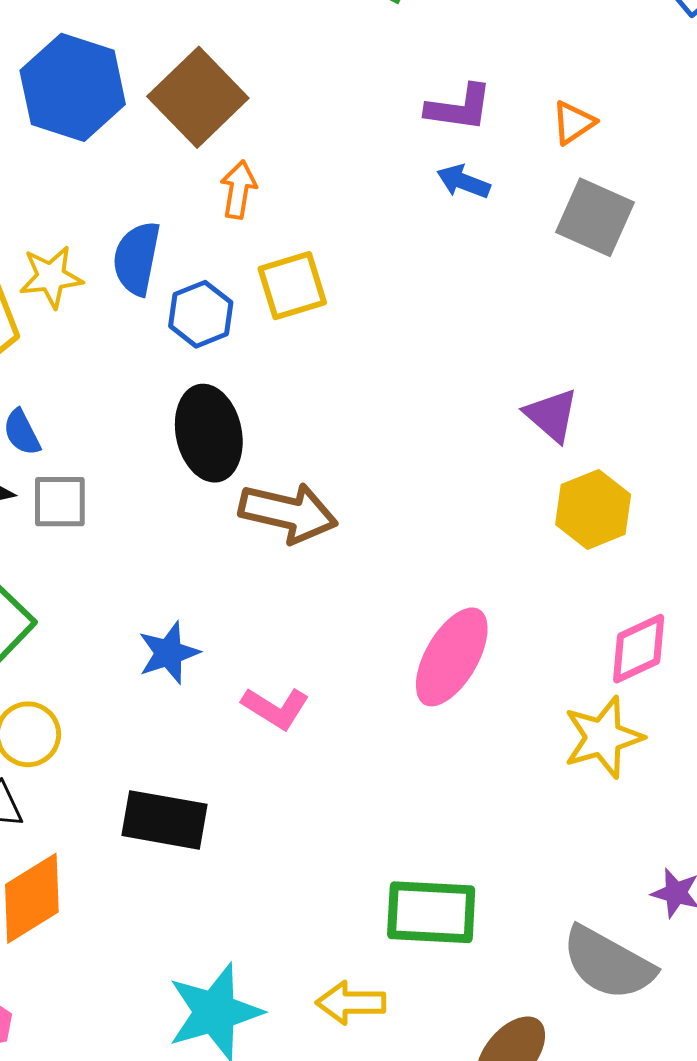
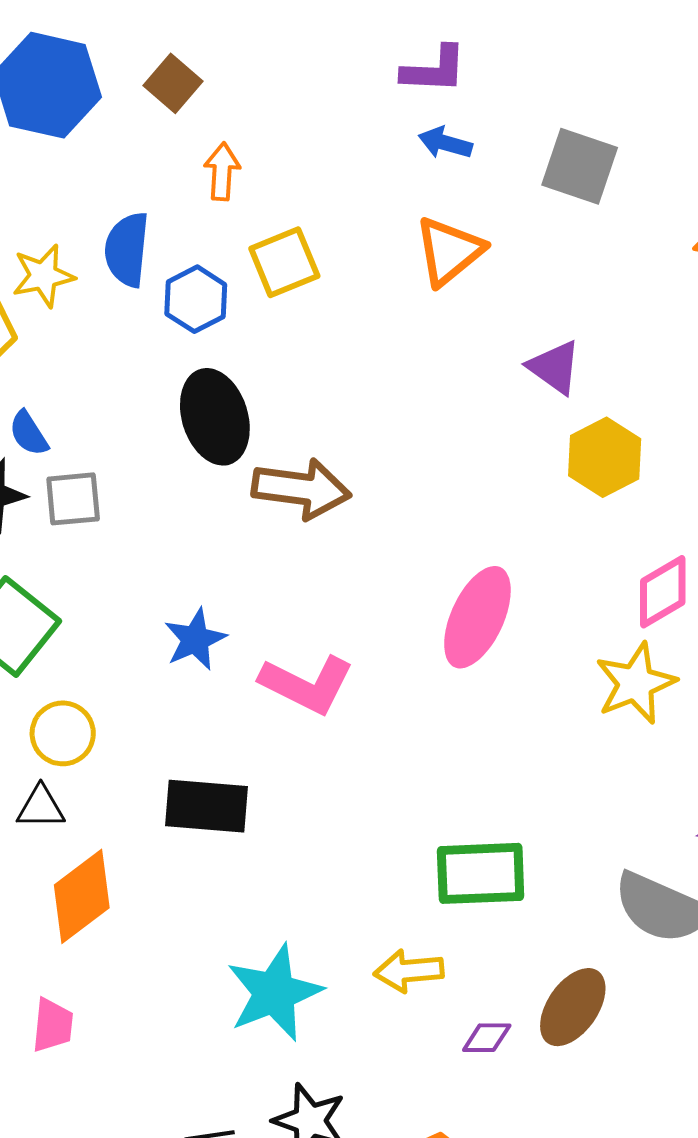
brown square: (198, 97) -> (173, 83), size x0.6
orange triangle: (573, 123) -> (449, 251), moved, size x1.6
pink L-shape: (276, 708) -> (307, 684), size x1.4

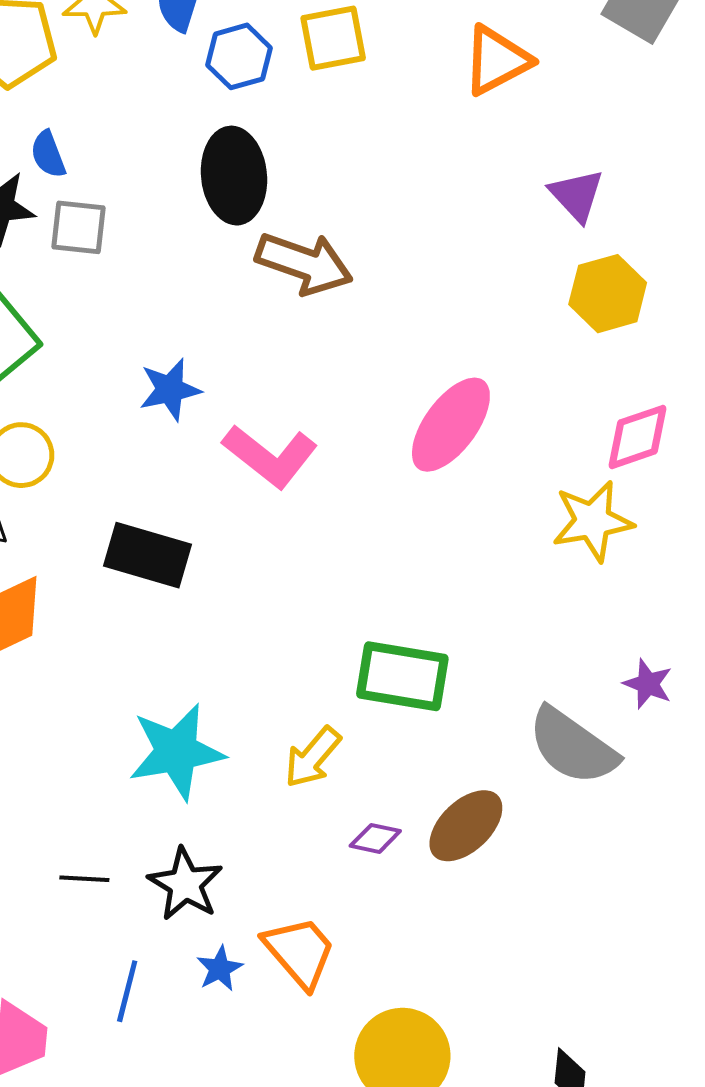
yellow arrow: (409, 971) -> (313, 757), turned -56

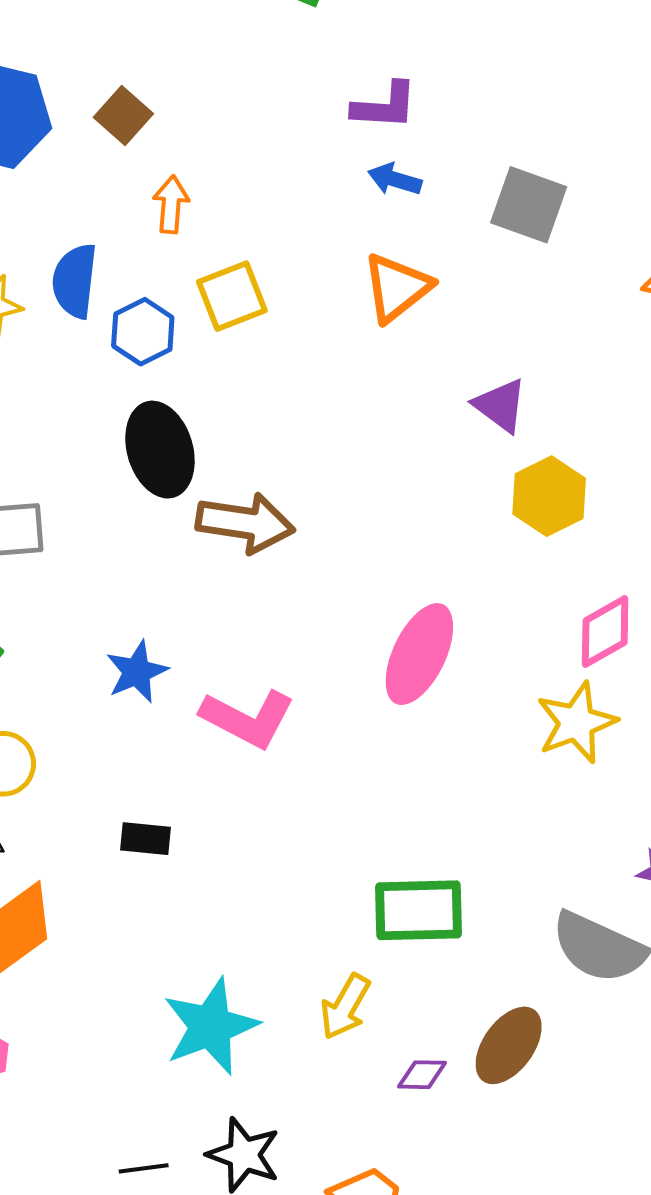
black rectangle: (148, 555) -> (146, 839), size x0.6

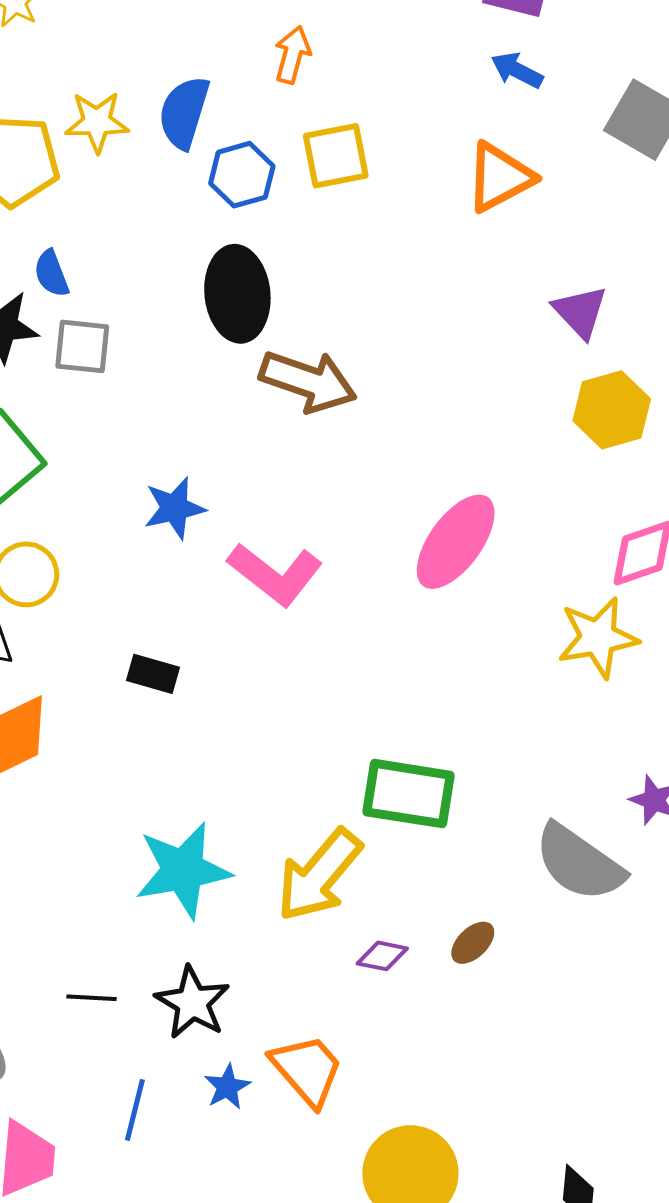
yellow arrow: (345, 1007) -> (319, 875), size x1.5
brown ellipse: (509, 1045) -> (473, 943), size x0.6

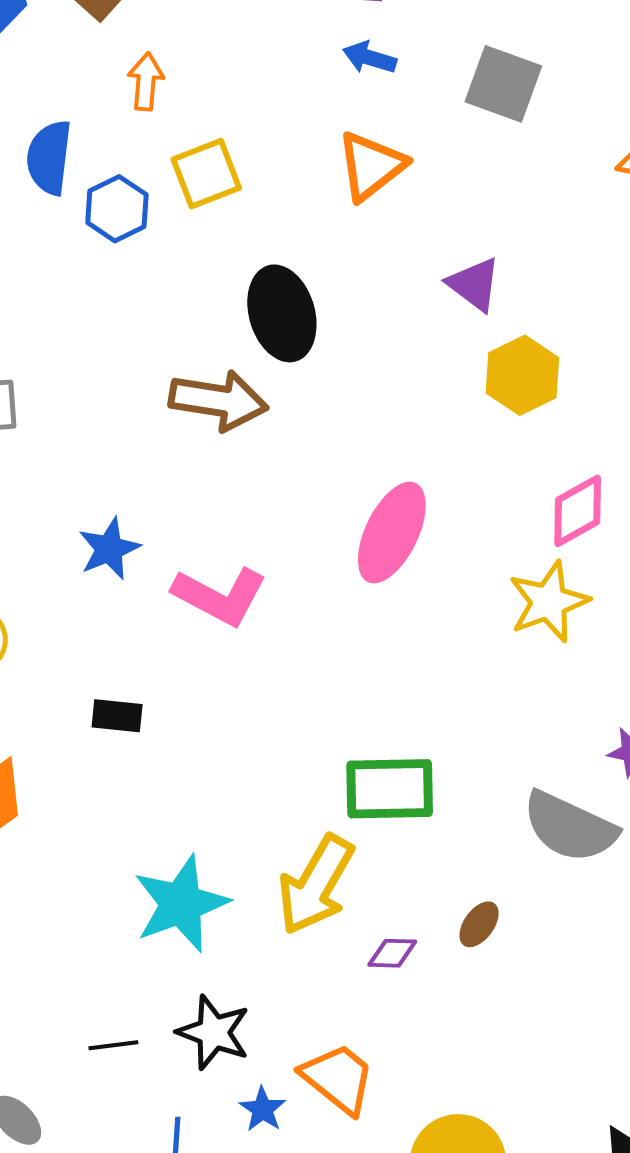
black ellipse: (237, 294) -> (282, 313), moved

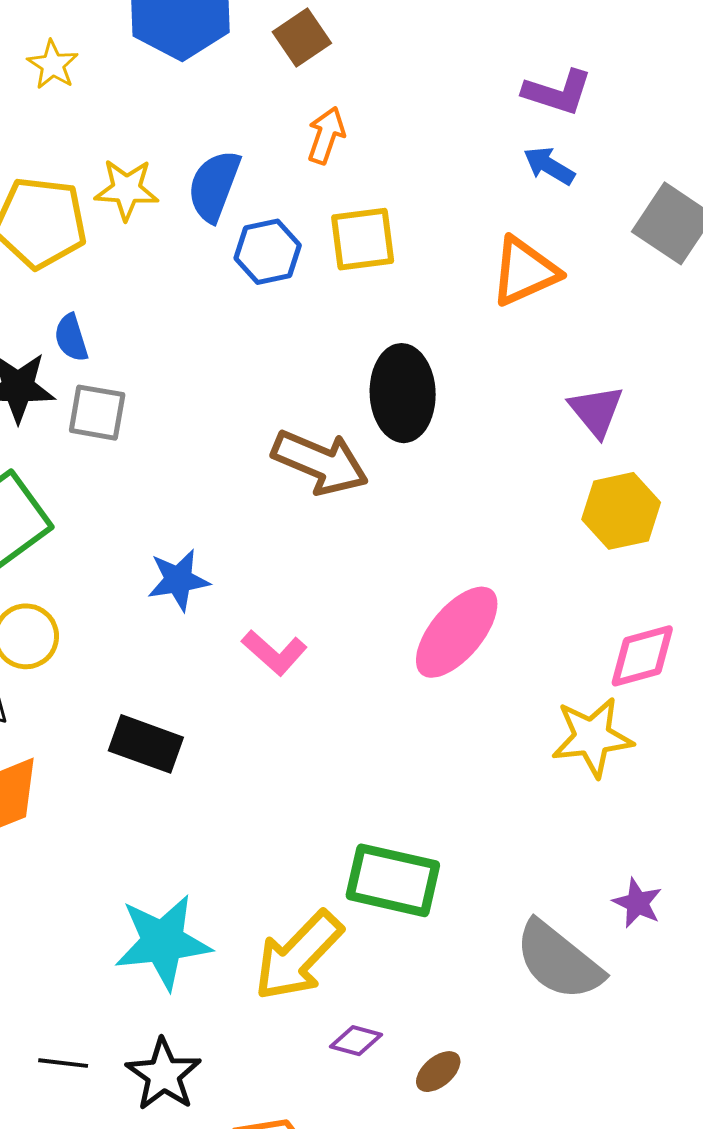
pink L-shape: (220, 596) -> (274, 653), size x0.7
black rectangle: (117, 716) -> (146, 744), size x1.4
brown ellipse: (479, 924) -> (438, 1072), moved

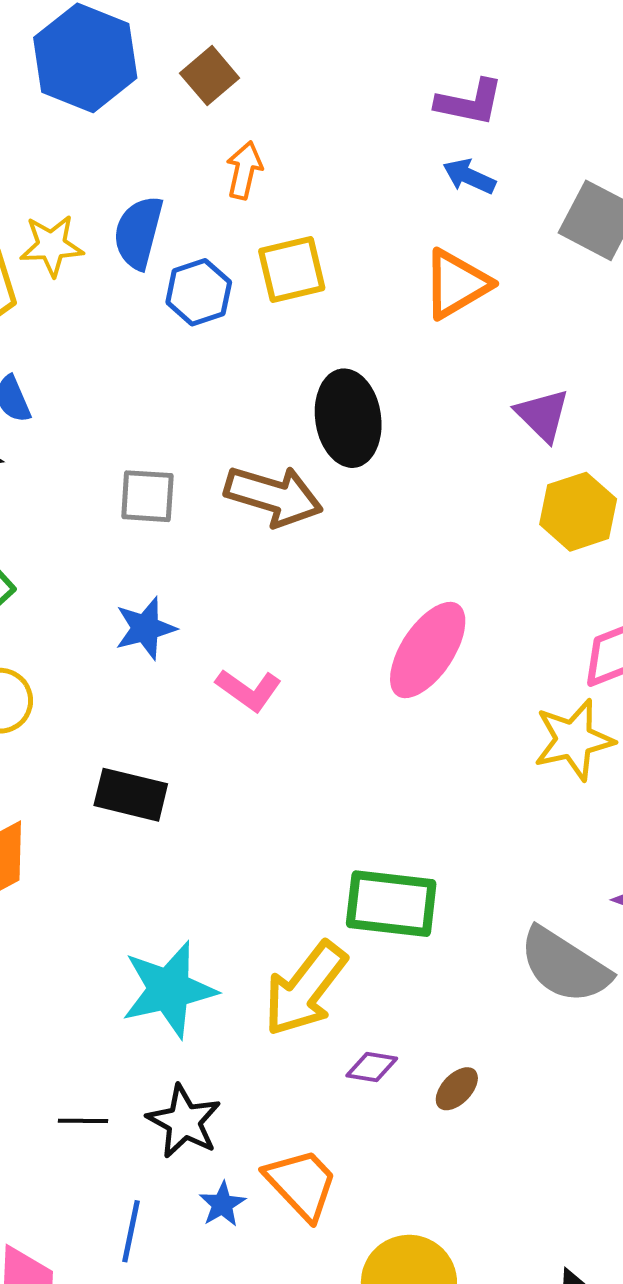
gray square: (97, 413) -> (147, 496), moved

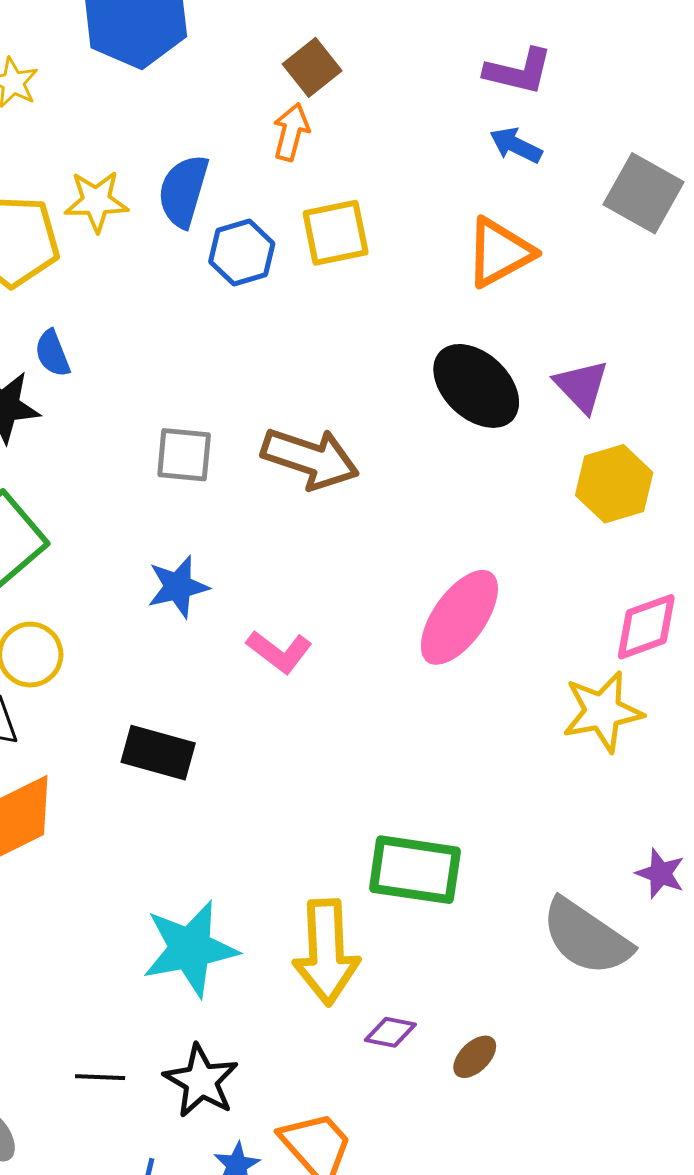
brown square: (210, 76) -> (312, 67), moved
black ellipse: (348, 418) -> (476, 386), moved, turned -40
yellow arrow: (305, 989) -> (326, 952), turned -42

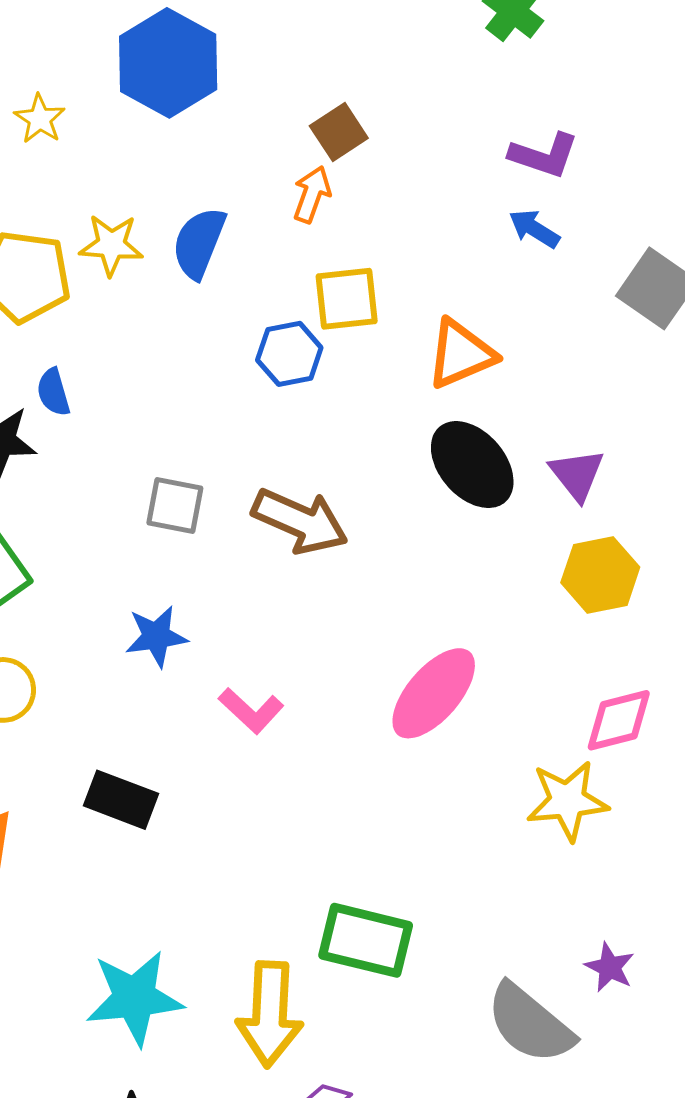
orange triangle: (500, 252) -> (461, 354), moved
blue hexagon: (242, 253) -> (289, 354), moved

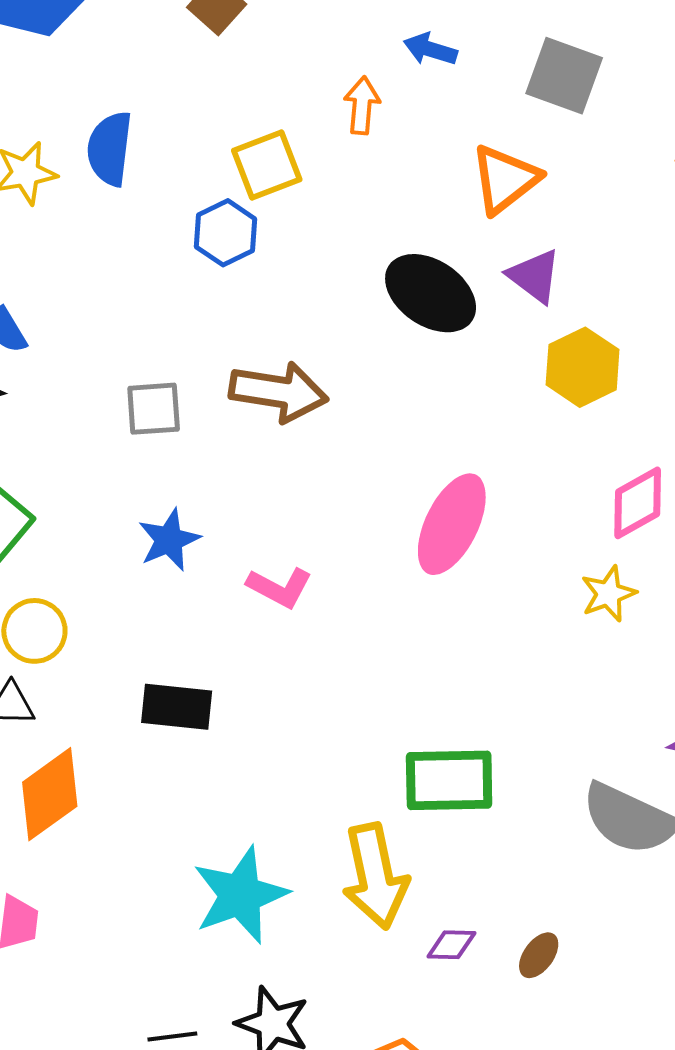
orange arrow: (312, 194) -> (362, 105), moved
orange triangle: (461, 354) -> (505, 179), moved
yellow star: (567, 801) -> (608, 594), size x0.7

